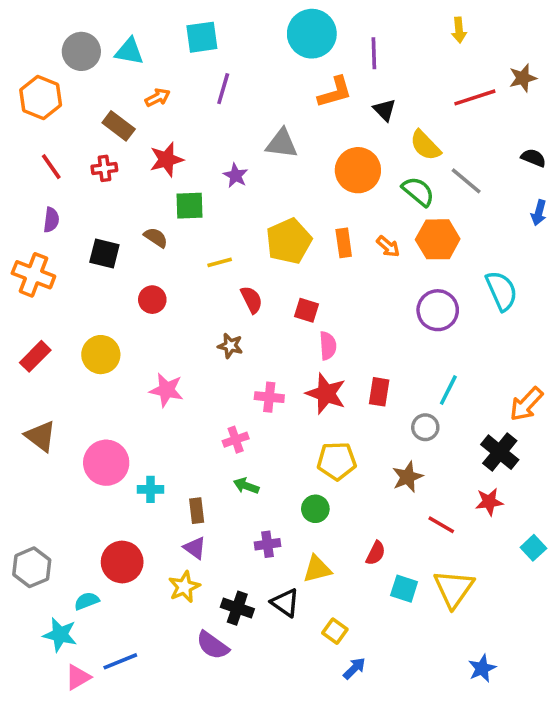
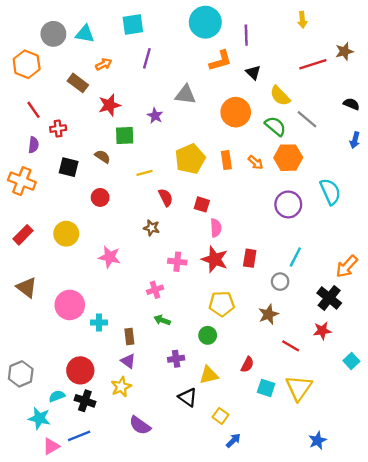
red cross: (104, 168) -> (58, 129), moved
black cross: (237, 608) -> (85, 401), moved

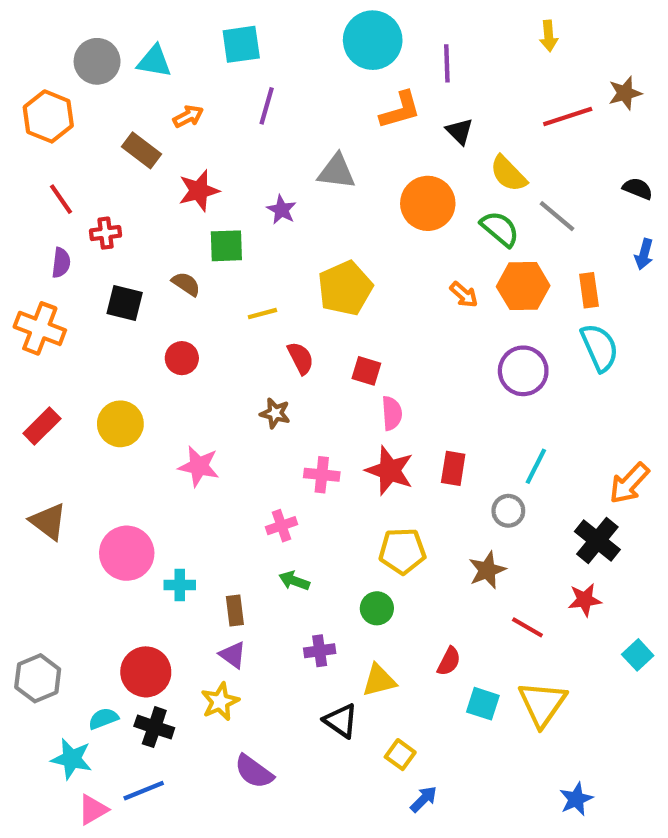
orange rectangle: (226, 160) -> (589, 290), moved

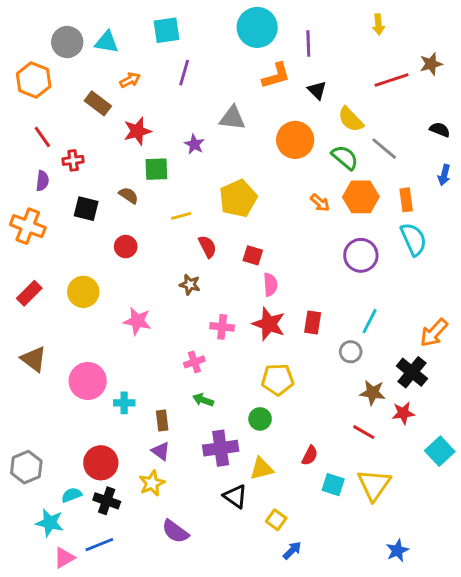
brown star: (487, 570) -> (373, 393), moved, turned 30
purple cross: (320, 651) -> (221, 448), size x1.6
cyan square: (638, 655) -> (440, 451), size x1.4

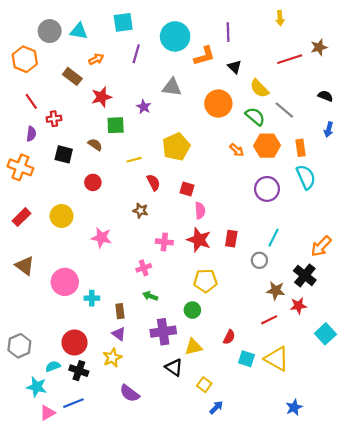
cyan circle: (257, 27) -> (175, 36), moved
red line: (364, 432) -> (269, 320), turned -56
yellow triangle: (374, 485) -> (277, 359), turned -36

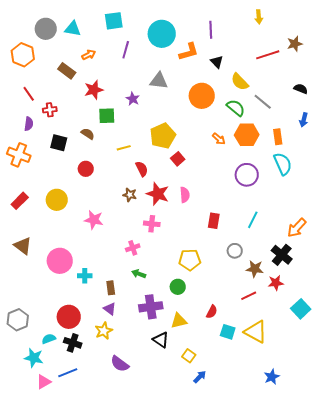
red square: (187, 189) -> (178, 159), moved, turned 32
red star: (199, 240) -> (158, 194), moved
gray circle: (259, 260) -> (235, 251), moved

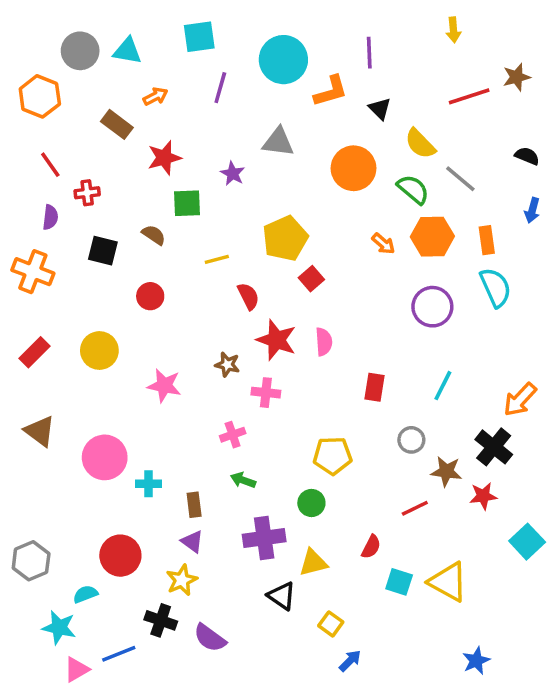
brown star: (130, 195) -> (227, 365), moved
red line: (249, 296) -> (415, 508), moved
black cross: (73, 343) -> (161, 620), moved

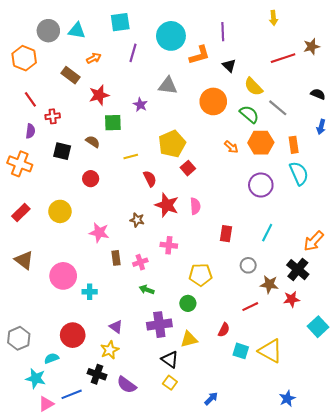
pink cross: (266, 393) -> (169, 245), moved
brown rectangle: (194, 505) -> (116, 258), moved
yellow square: (331, 624) -> (170, 383), moved

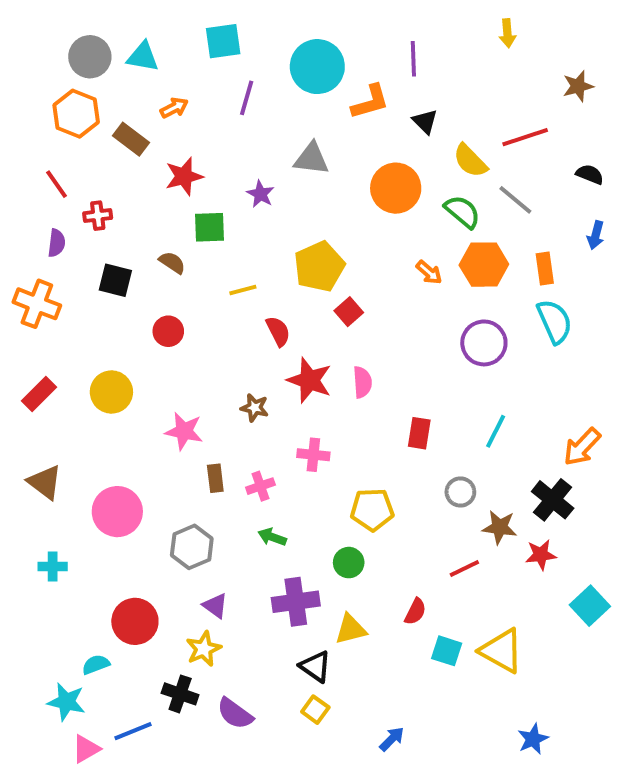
orange hexagon: (24, 58) -> (76, 114), moved
red line: (283, 58) -> (525, 137), moved
cyan cross: (90, 292) -> (53, 566), moved
gray hexagon: (19, 338) -> (192, 547), moved

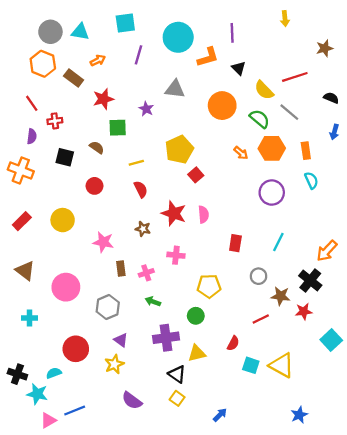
cyan semicircle: (555, 321) -> (311, 180), size x0.7
red semicircle: (278, 331) -> (141, 189), moved
black cross: (180, 694) -> (17, 374), moved

